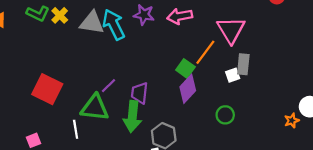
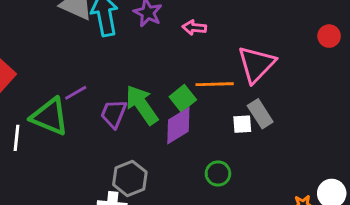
pink arrow: (180, 16) -> (194, 28), size x0.7
orange line: (205, 52) -> (215, 84), turned 36
gray rectangle: (243, 64) -> (260, 114), turned -54
green arrow: (132, 116) -> (142, 105), moved, turned 124

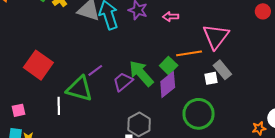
purple trapezoid: (114, 114) -> (123, 82), turned 35
green circle: (218, 173) -> (199, 114), size x1.8

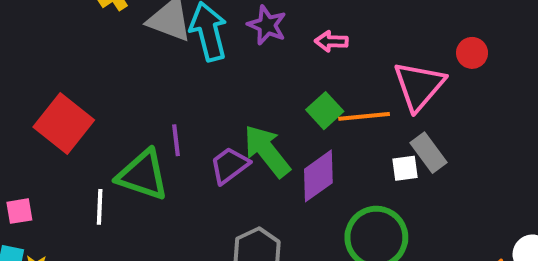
red circle: (263, 11) -> (472, 53), moved
green square: (169, 66) -> (325, 111), moved
purple line: (95, 70) -> (176, 140), turned -63

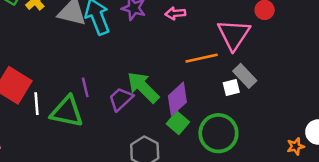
green square: (325, 111) -> (178, 123), moved
white line: (100, 207) -> (36, 104), moved

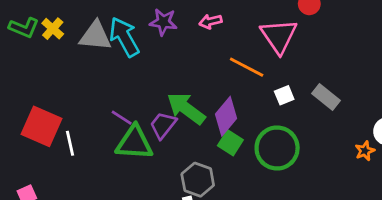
orange line: (202, 58) -> (247, 67), turned 48
gray rectangle: (245, 76) -> (326, 97), moved
purple line: (85, 87) -> (122, 118), turned -36
green triangle: (67, 112) -> (134, 143), moved

